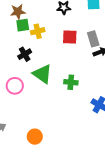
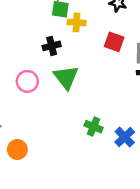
green cross: (71, 82) -> (94, 127), moved
orange circle: (35, 137) -> (17, 149), moved

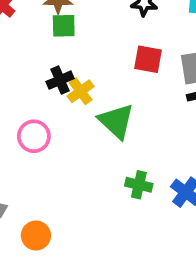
yellow cross: (77, 22) -> (81, 91), moved, turned -30
green triangle: (66, 77) -> (116, 121), moved

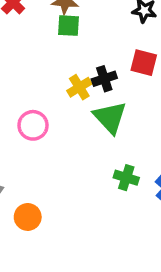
black cross: (60, 80) -> (104, 79), moved

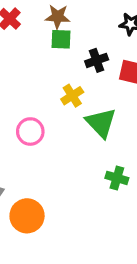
black cross: (104, 79) -> (97, 60), moved
orange circle: (28, 217) -> (27, 216), size x1.4

